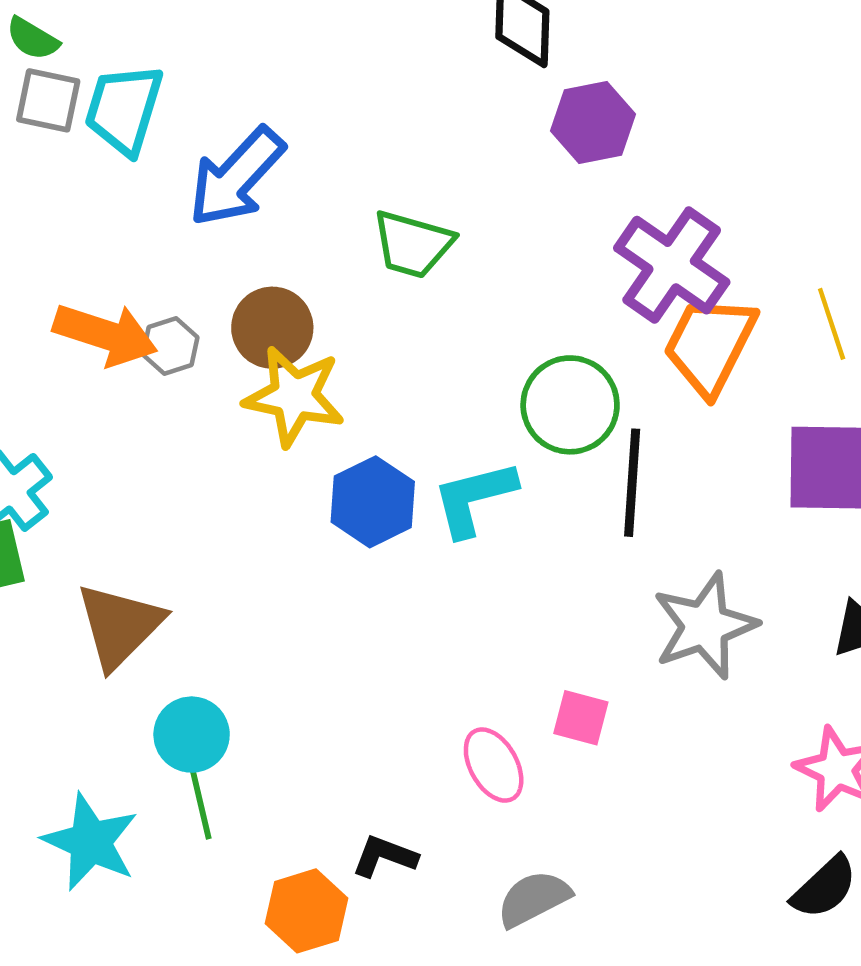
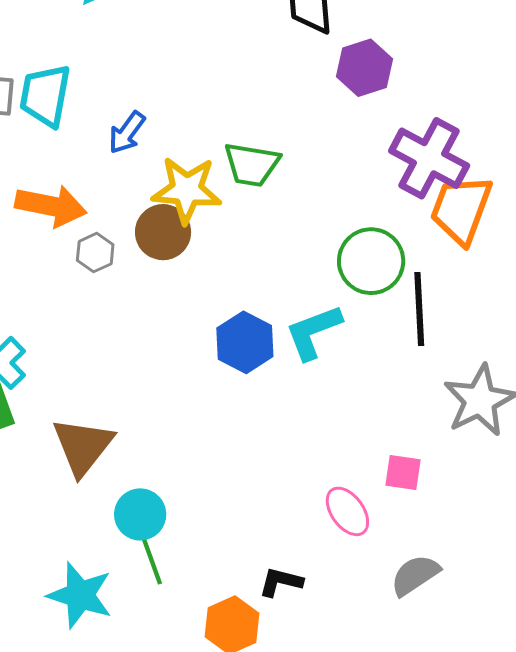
blue arrow: (236, 177) -> (127, 133), size x0.6
orange arrow: (105, 334) -> (51, 206), moved
yellow star: (294, 396) -> (187, 190), moved
gray semicircle: (534, 899) -> (415, 575), moved

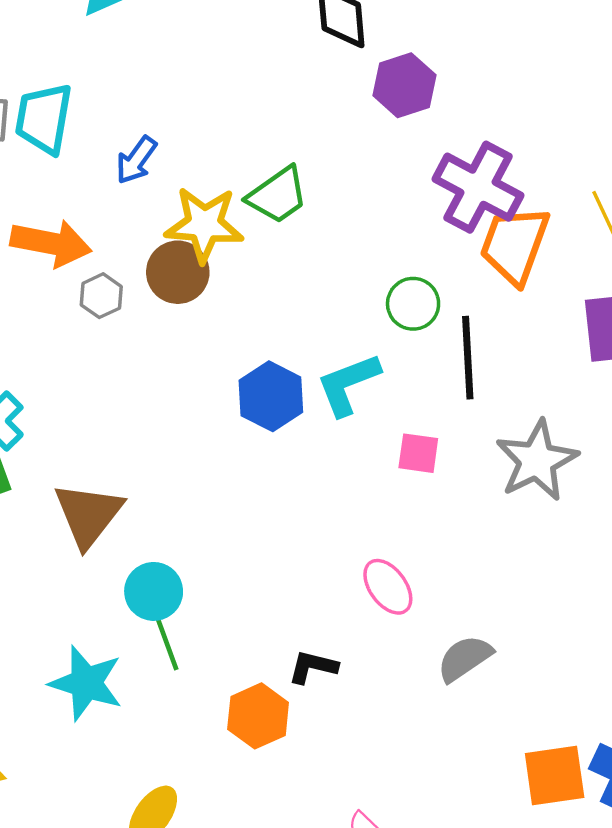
green trapezoid: (252, 164) -> (278, 195), turned -44
green circle: (371, 261) -> (413, 304), size x0.7
pink square: (403, 473) -> (418, 453), moved

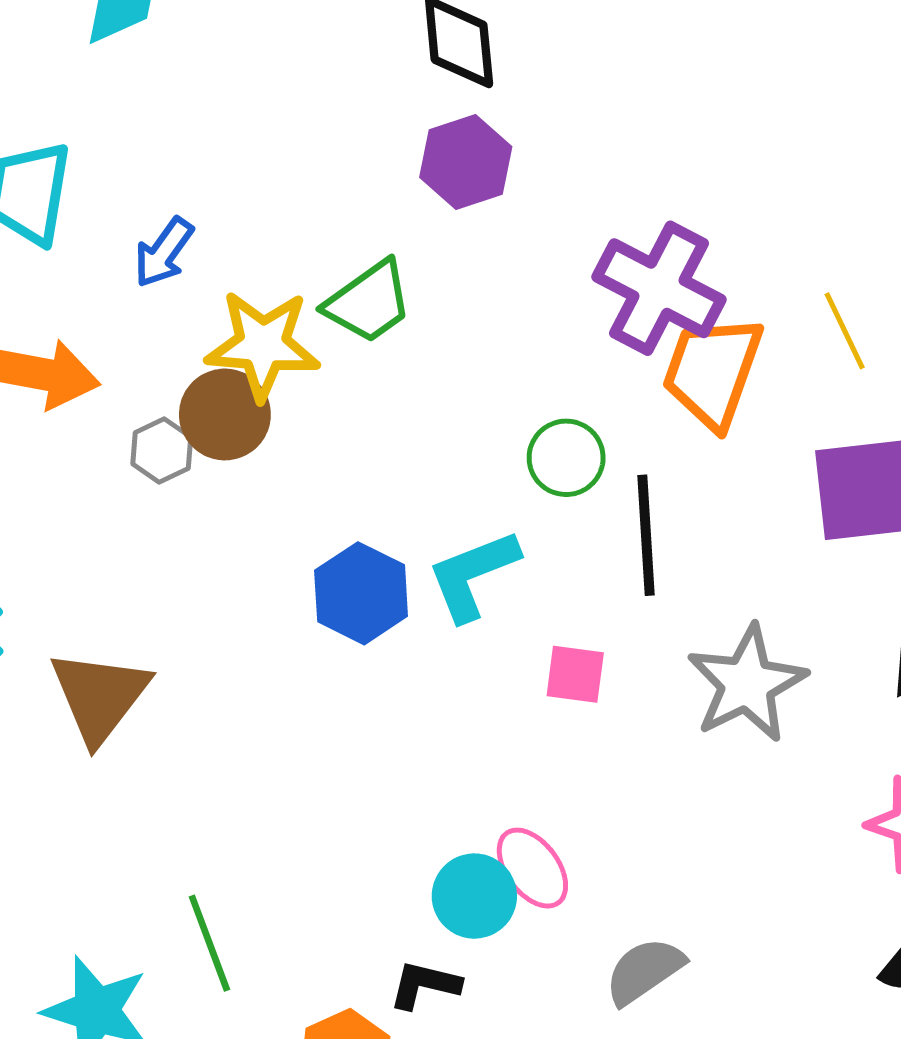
purple hexagon: (404, 85) -> (466, 162), moved
gray hexagon: (101, 296) -> (162, 450), moved
brown triangle: (88, 515) -> (100, 696), moved
cyan circle: (154, 591) -> (474, 896), moved

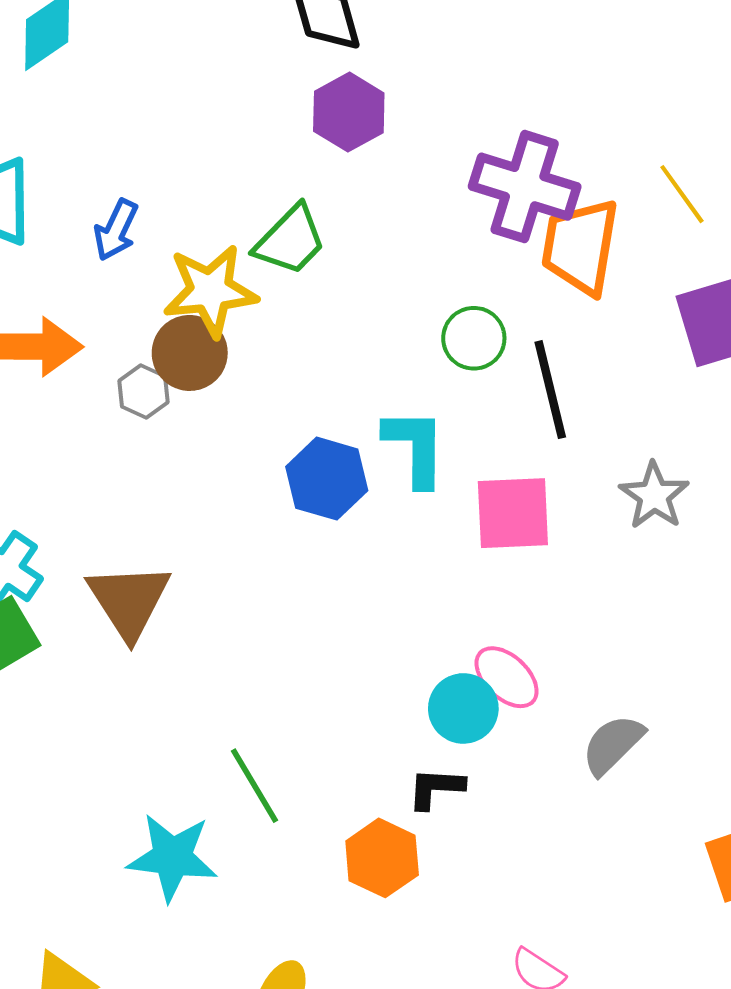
cyan L-shape: (473, 575) -> (415, 447), turned 122
pink square: (575, 674) -> (513, 513), size x1.6
gray star: (747, 684) -> (654, 496), size x0.7

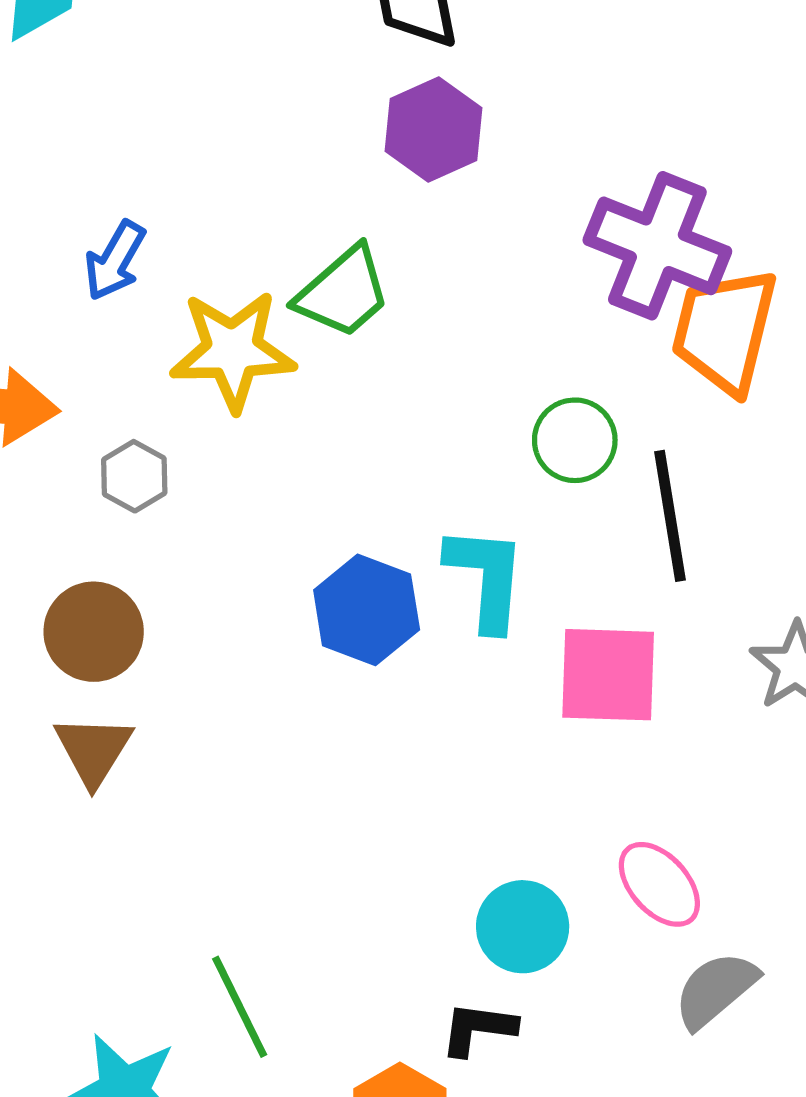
brown circle: (190, 353) -> (94, 632), moved
brown triangle: (129, 601) -> (93, 750), size x0.7
pink ellipse: (507, 677) -> (659, 884), moved

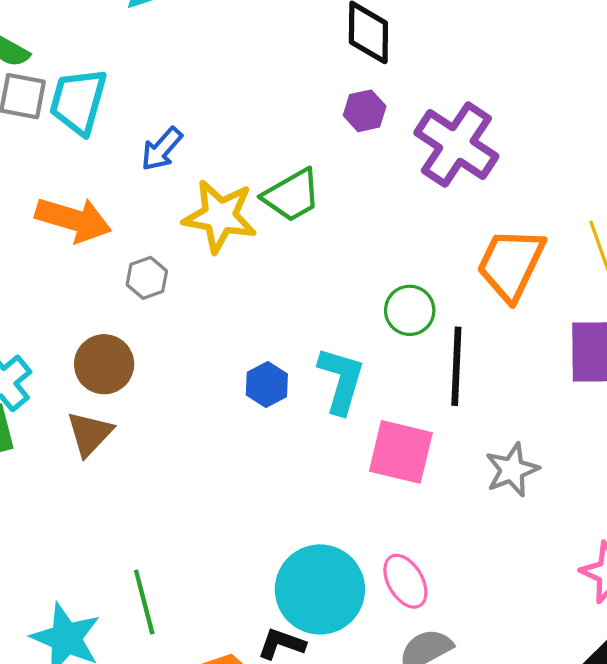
purple hexagon: (434, 130) -> (365, 111), size x0.7
purple cross: (657, 246) -> (456, 145), moved
blue hexagon: (367, 610) -> (267, 385), size x0.7
cyan circle: (523, 927) -> (320, 589), size x1.6

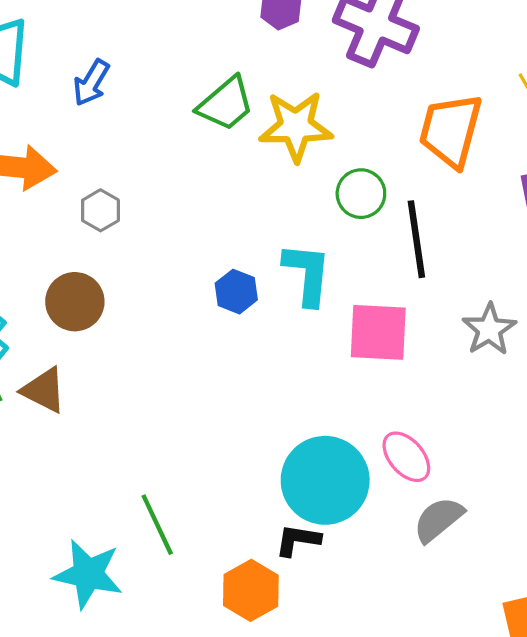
yellow star: (220, 216) -> (296, 126), moved
brown triangle: (90, 434) -> (44, 390), moved, turned -36

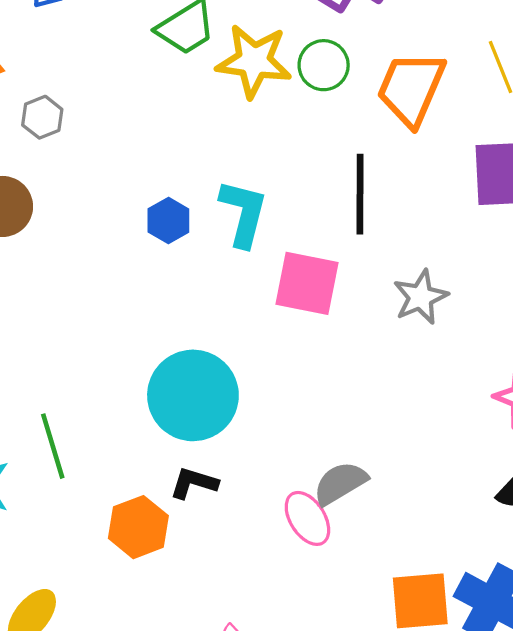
green circle: (361, 194) -> (324, 65), moved
pink ellipse: (406, 457) -> (307, 518), moved
cyan circle: (325, 480) -> (193, 395), moved

